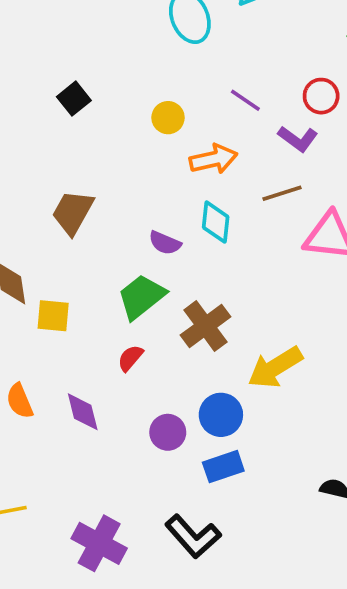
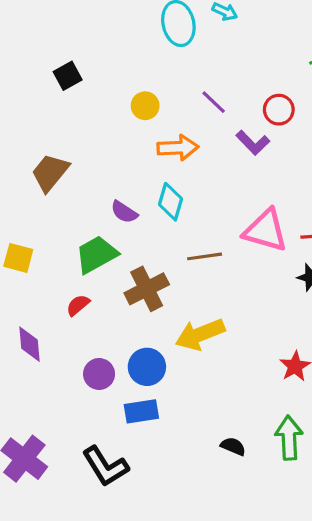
brown line: (282, 193) -> (205, 256), moved

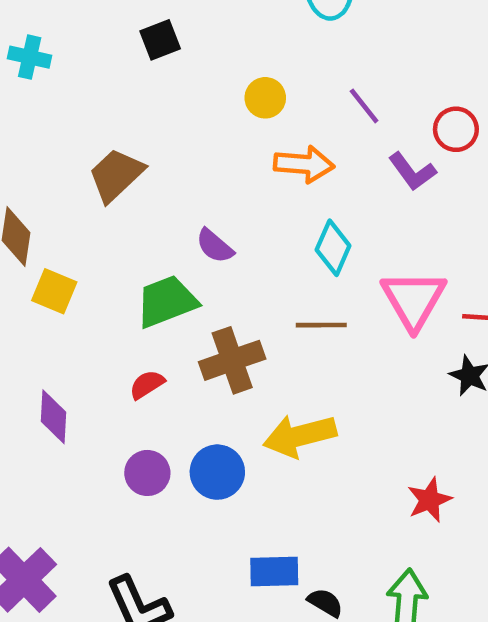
cyan diamond: (171, 202) -> (333, 248), moved
pink triangle: (266, 230) -> (414, 300), turned 36
red semicircle: (78, 305) -> (147, 384), moved
blue rectangle: (141, 411) -> (274, 572), moved

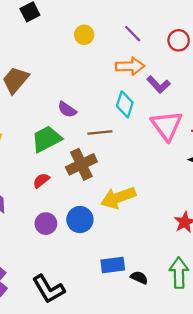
orange arrow: (304, 164) -> (130, 66), moved
purple L-shape: (412, 171) -> (158, 85), moved
brown line: (321, 325) -> (100, 132), moved

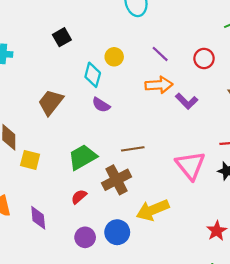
cyan diamond: (125, 104) -> (93, 75), moved
purple semicircle: (67, 110) -> (101, 105), moved
pink triangle: (167, 125) -> (190, 165), moved

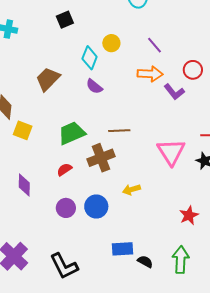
red circle: (204, 58) -> (193, 70), moved
yellow arrow: (153, 210) -> (131, 189), size x0.6

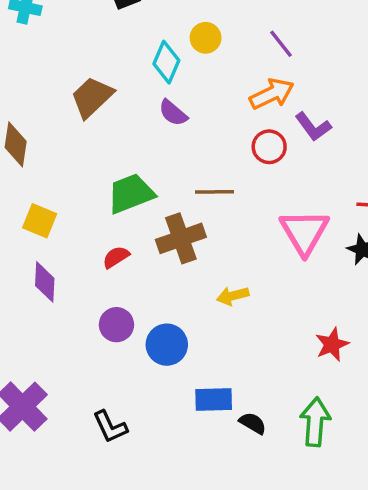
red circle: (193, 70) -> (269, 147), moved
orange arrow: (150, 74) -> (272, 94), turned -30
yellow square: (23, 130) -> (40, 221), moved
blue circle: (96, 207) -> (167, 345), moved
black L-shape: (64, 266) -> (110, 427), size x0.7

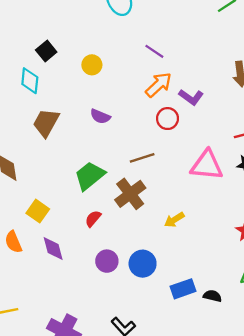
yellow circle: (206, 38) -> (92, 65), moved
cyan diamond: (166, 62) -> (30, 81), moved
yellow square: (40, 221) -> (38, 211), turned 30
pink triangle: (304, 232) -> (207, 165), turned -36

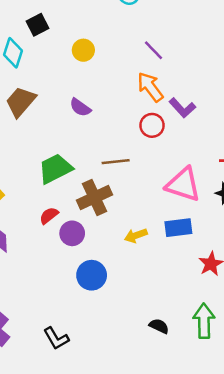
orange arrow: (159, 85) -> (150, 87), turned -96
purple circle: (107, 261) -> (72, 233), moved
blue rectangle: (183, 289) -> (178, 228), moved

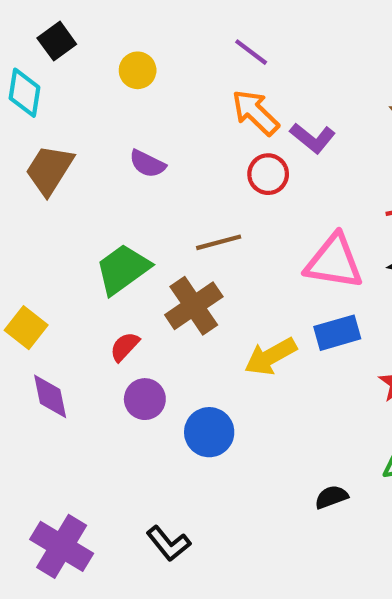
purple circle: (72, 233) -> (145, 399), moved
yellow arrow: (136, 236) -> (270, 356), size x1.4
black semicircle: (159, 326) -> (331, 497), turned -36

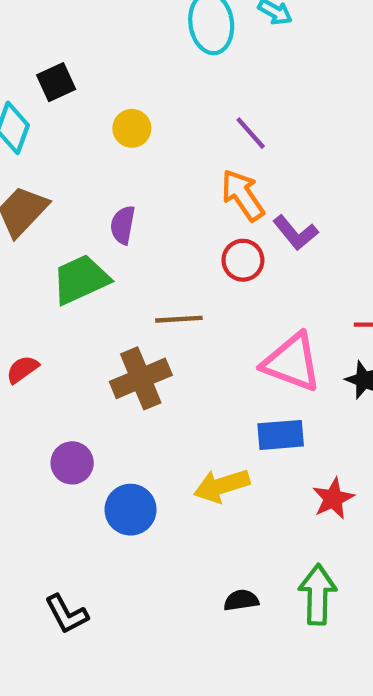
purple semicircle: (147, 164) -> (123, 225), turned 63
green trapezoid: (123, 269) -> (81, 280), moved
red semicircle: (125, 347) -> (22, 369), moved
yellow arrow: (270, 356) -> (222, 486), moved

